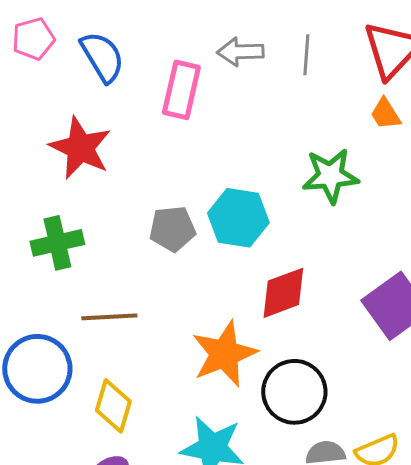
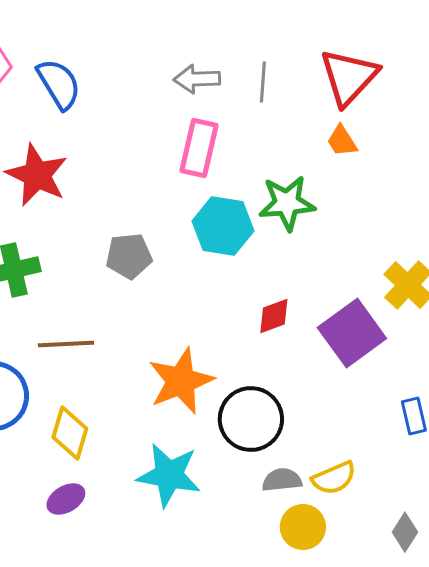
pink rectangle: (181, 90) -> (199, 148), moved
cyan hexagon: (238, 218) -> (223, 226), moved
red diamond: (283, 293) -> (274, 316), moved, size x0.7

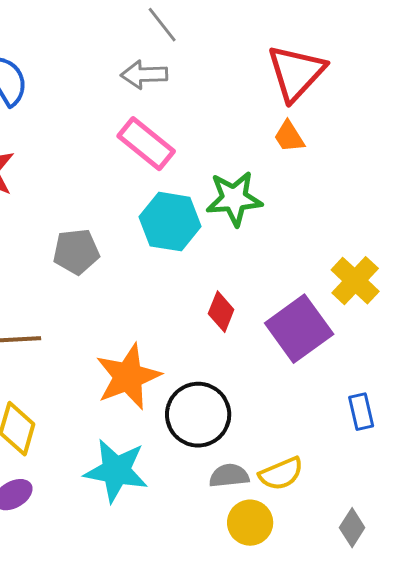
gray line: (263, 82) -> (162, 25), moved, turned -42
pink rectangle: (199, 148) -> (146, 144), turned -64
red diamond: (274, 316) -> (221, 312), turned -48

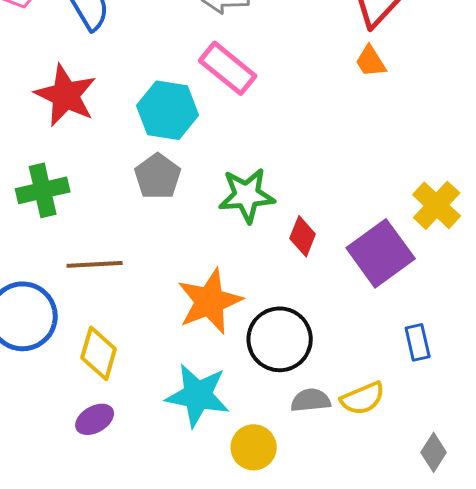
green star: (234, 199) -> (247, 195), moved
cyan hexagon: (170, 222) -> (168, 110), moved
gray pentagon: (76, 252) -> (158, 176), turned -30
blue rectangle: (361, 412) -> (418, 342), moved
yellow circle: (250, 523) -> (254, 447), moved

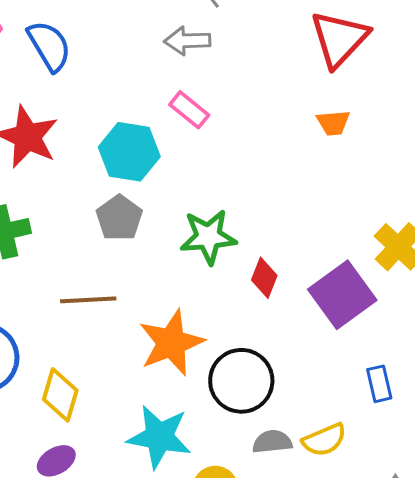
orange trapezoid: (371, 61) -> (333, 123), moved, turned -63
pink rectangle: (228, 68) -> (189, 110), size x0.7
brown line: (95, 264) -> (88, 300), moved

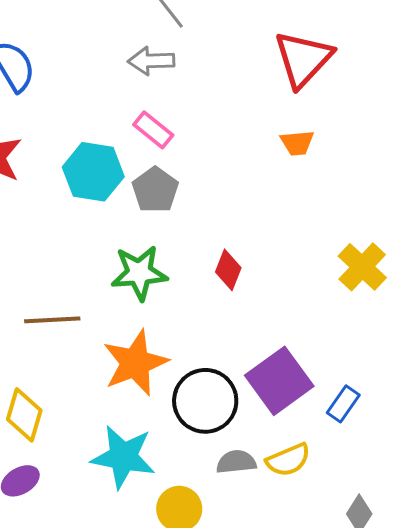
gray pentagon: (119, 218) -> (155, 190), moved
green star: (208, 237) -> (139, 273), moved
red diamond: (264, 278) -> (228, 270), moved
purple square: (342, 295) -> (279, 381), moved
blue rectangle: (379, 384) -> (343, 404), turned 48

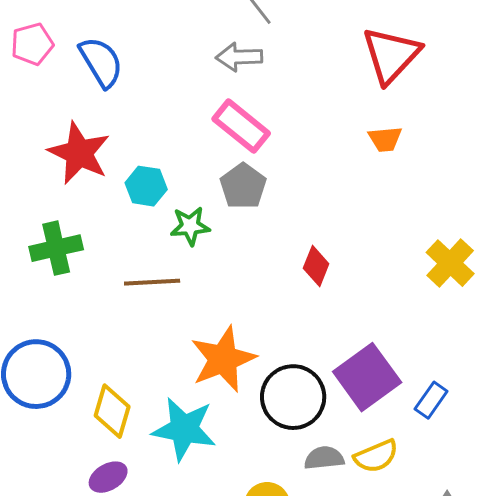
pink rectangle: (153, 130) -> (241, 126), size x1.4
cyan hexagon: (93, 172) -> (146, 186), moved, size x0.7
green star: (139, 273) -> (190, 226), moved, size x0.7
brown line: (52, 320) -> (152, 282), moved
cyan star: (123, 457) -> (184, 429), moved

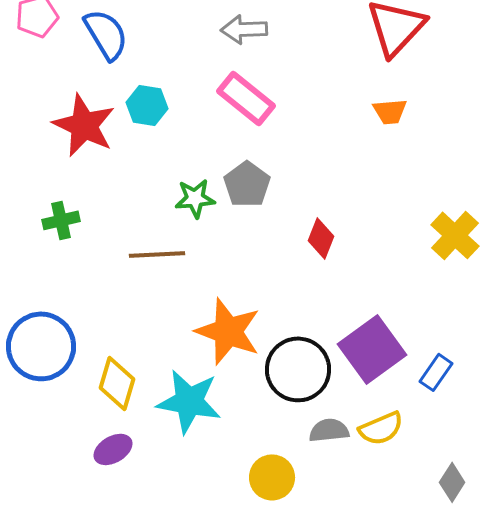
cyan hexagon: (146, 186) -> (147, 105), moved
gray pentagon: (243, 186) -> (247, 184), moved
green cross: (56, 248) -> (61, 220), size x0.7
orange star: (223, 359) -> (228, 331), turned -30

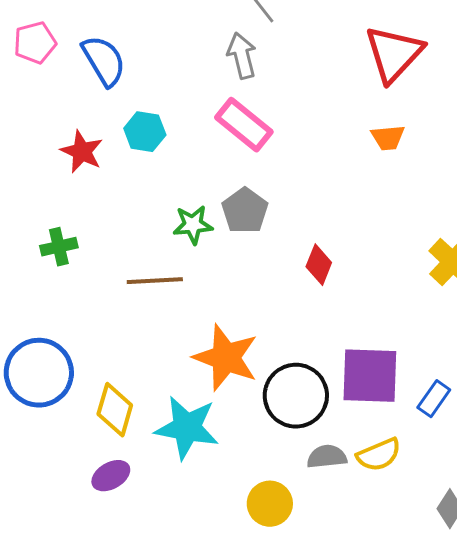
gray arrow: (244, 29) -> (242, 56), turned 78
red star: (84, 125) -> (82, 152), size x0.7
purple square: (372, 349) -> (370, 376), turned 38

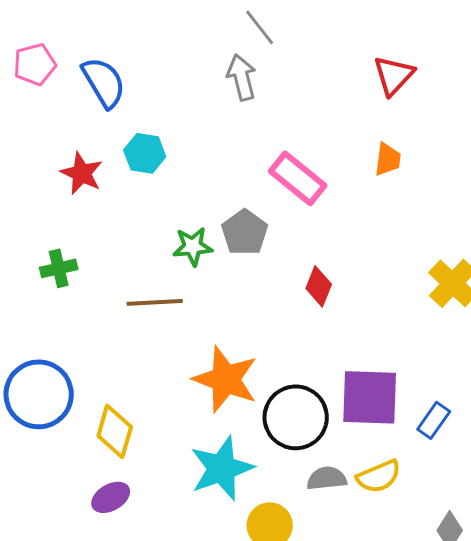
red triangle: (394, 54) -> (394, 75), size x0.7
pink rectangle: (244, 125) -> (298, 178), moved
orange trapezoid: (388, 138) -> (388, 159), turned -78
cyan star: (187, 428) -> (222, 468), moved, turned -30

